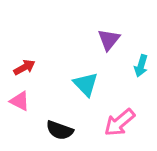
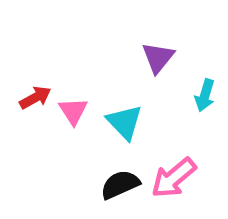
pink triangle: (20, 101) -> (73, 111), moved, turned 30
black semicircle: (60, 130) -> (120, 185), moved, turned 136

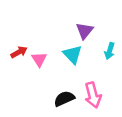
cyan triangle: (125, 122) -> (73, 55), moved
pink arrow: (174, 178) -> (93, 95), turned -65

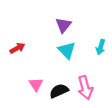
purple triangle: (85, 31) -> (63, 25), moved
pink triangle: (39, 59) -> (36, 84), moved

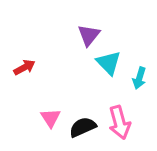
cyan arrow: (101, 47) -> (139, 78), moved
cyan triangle: (67, 50) -> (109, 63), moved

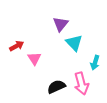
cyan arrow: (139, 78) -> (95, 63), moved
pink triangle: (51, 118) -> (34, 58), moved

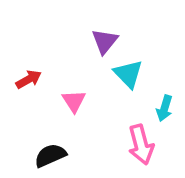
pink triangle: (34, 58) -> (74, 101), moved
black semicircle: (56, 87) -> (50, 155), moved

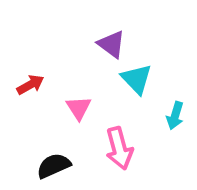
purple triangle: (105, 41) -> (111, 44), turned -32
pink arrow: (141, 145) -> (119, 148), moved

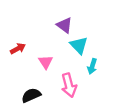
cyan arrow: (175, 116) -> (92, 66), moved

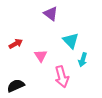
purple triangle: (64, 25) -> (51, 14), moved
black semicircle: (31, 95) -> (16, 86), moved

